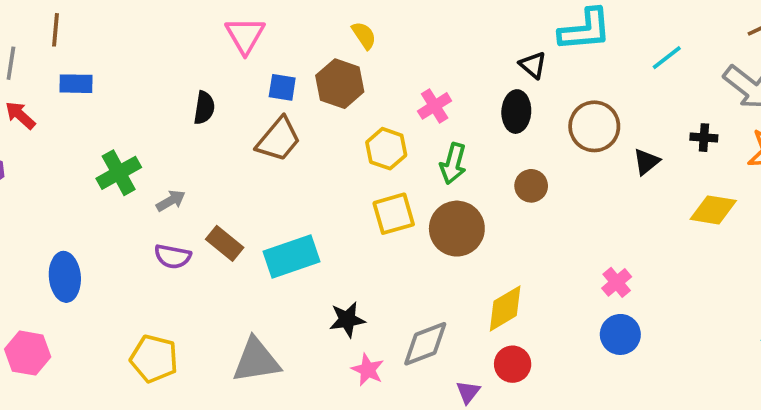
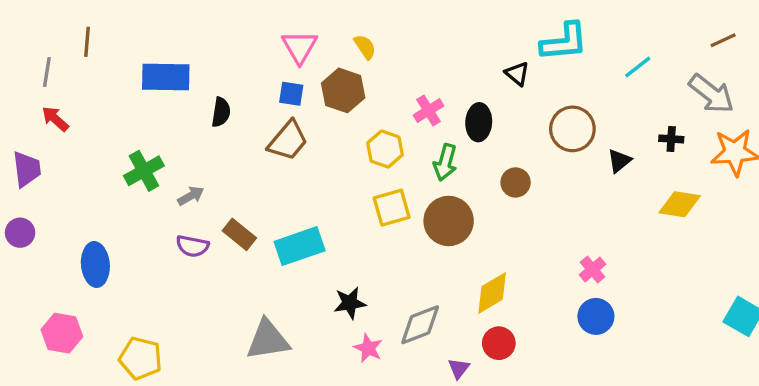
pink triangle: (245, 35) -> (300, 47), moved
blue rectangle: (76, 84) -> (166, 77), moved, size x1.6
black ellipse: (516, 112) -> (479, 122), moved
yellow pentagon: (154, 359) -> (141, 358), moved

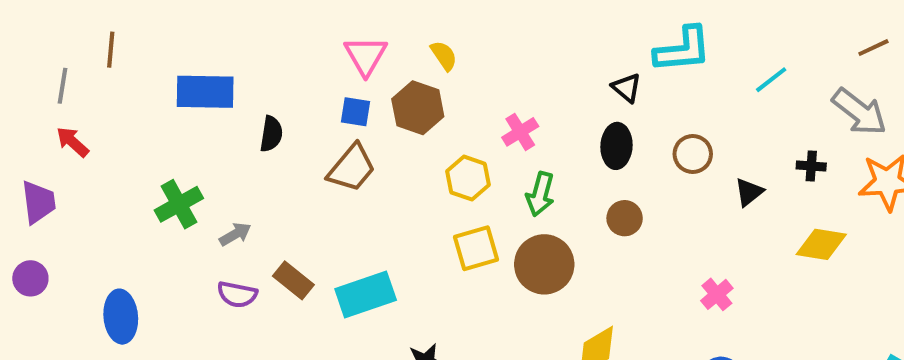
black ellipse: (479, 122) -> (617, 146), moved
brown circle: (572, 129) -> (693, 154), size x0.7
pink cross: (593, 270) -> (717, 294), moved

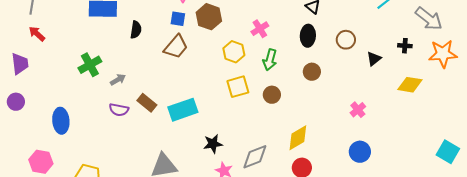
brown circle: (544, 264) -> (272, 95), size x0.6

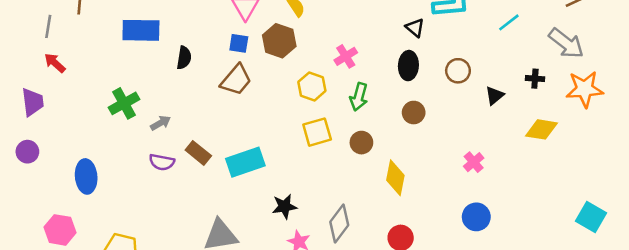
yellow diamond: (298, 138) -> (395, 178), moved, turned -48
gray diamond: (255, 157) -> (339, 223), turned -32

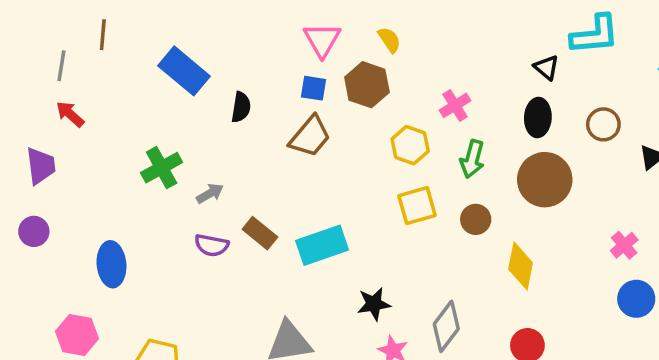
blue rectangle: (141, 30) -> (184, 71), turned 39
brown circle: (414, 113) -> (545, 180), size x1.8
blue circle: (476, 217) -> (636, 299), moved

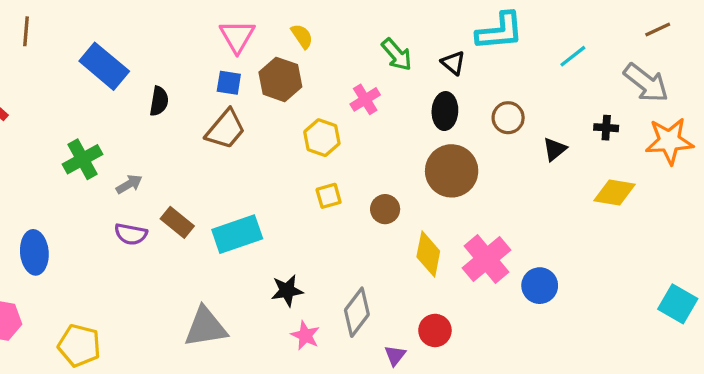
green arrow: (472, 159) -> (397, 55), moved, turned -56
yellow square: (417, 206) -> (329, 196), size x0.7
pink cross: (624, 245) -> (486, 259), moved, size x1.8

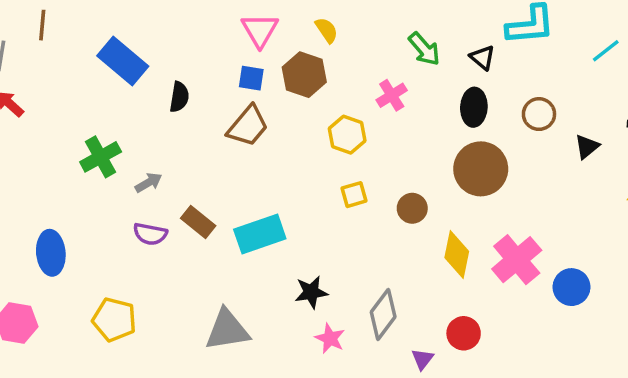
yellow pentagon: (79, 345) -> (114, 320), moved

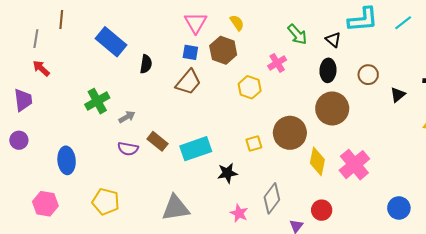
cyan line: (606, 51) -> (403, 23), moved
yellow square: (354, 195) -> (254, 143), moved
brown circle: (412, 208) -> (290, 133), size x1.8
blue circle: (572, 287) -> (399, 208), moved
black star: (311, 292) -> (227, 173), moved

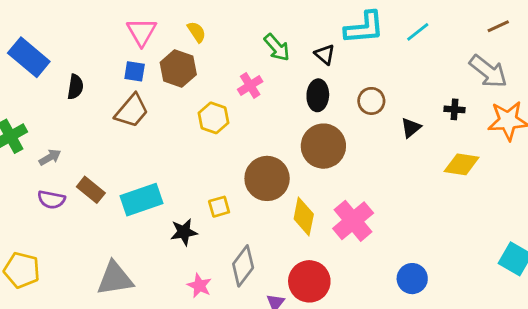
yellow square: (254, 143) -> (219, 207), moved
red circle: (322, 210) -> (309, 281), size x1.5

